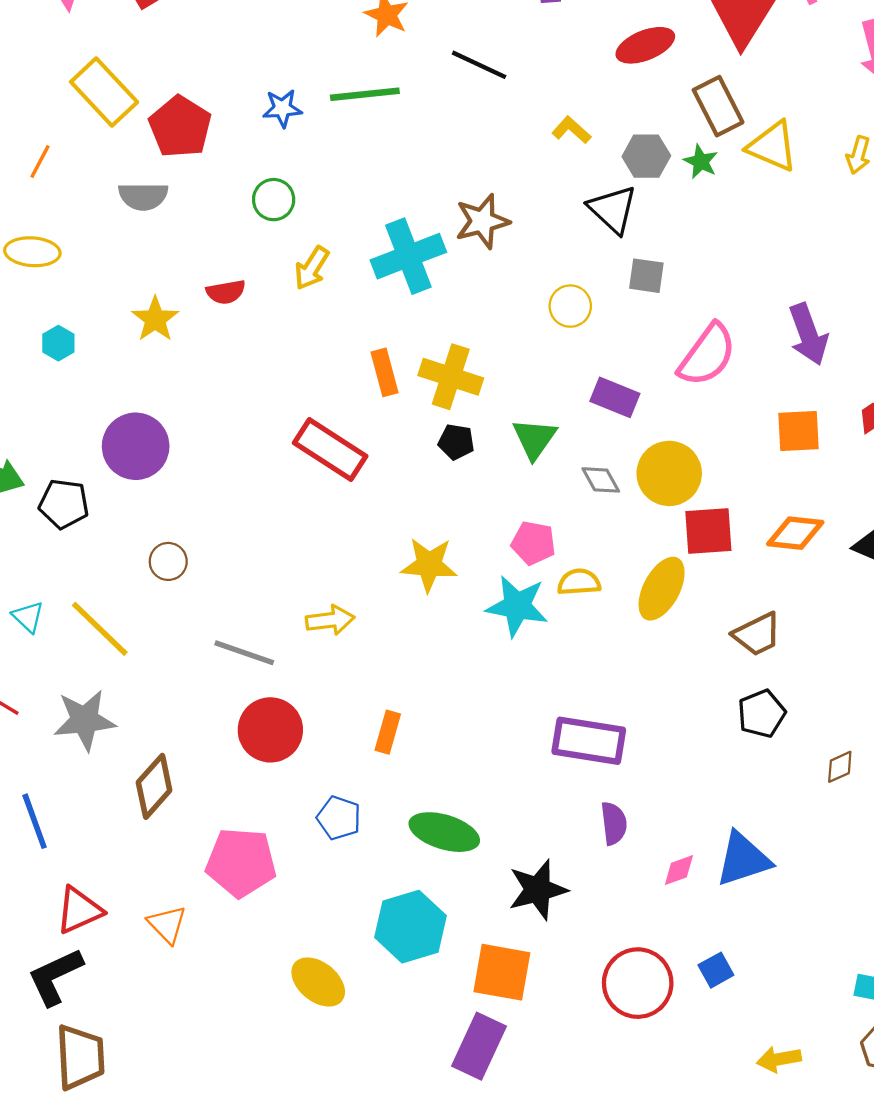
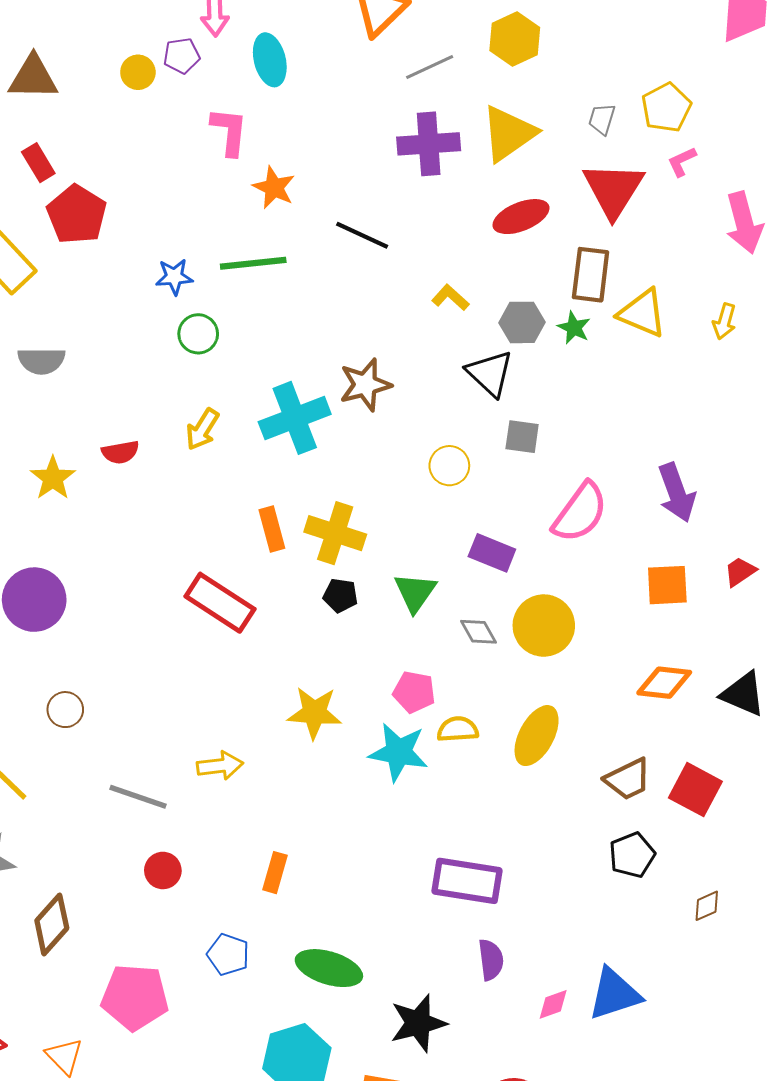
brown rectangle: (718, 106) -> (591, 275), turned 34
red pentagon: (180, 127) -> (77, 214), moved
green circle: (274, 200) -> (198, 334), moved
red square: (708, 531) -> (695, 790), moved, turned 32
red circle: (270, 730) -> (163, 870), size x0.6

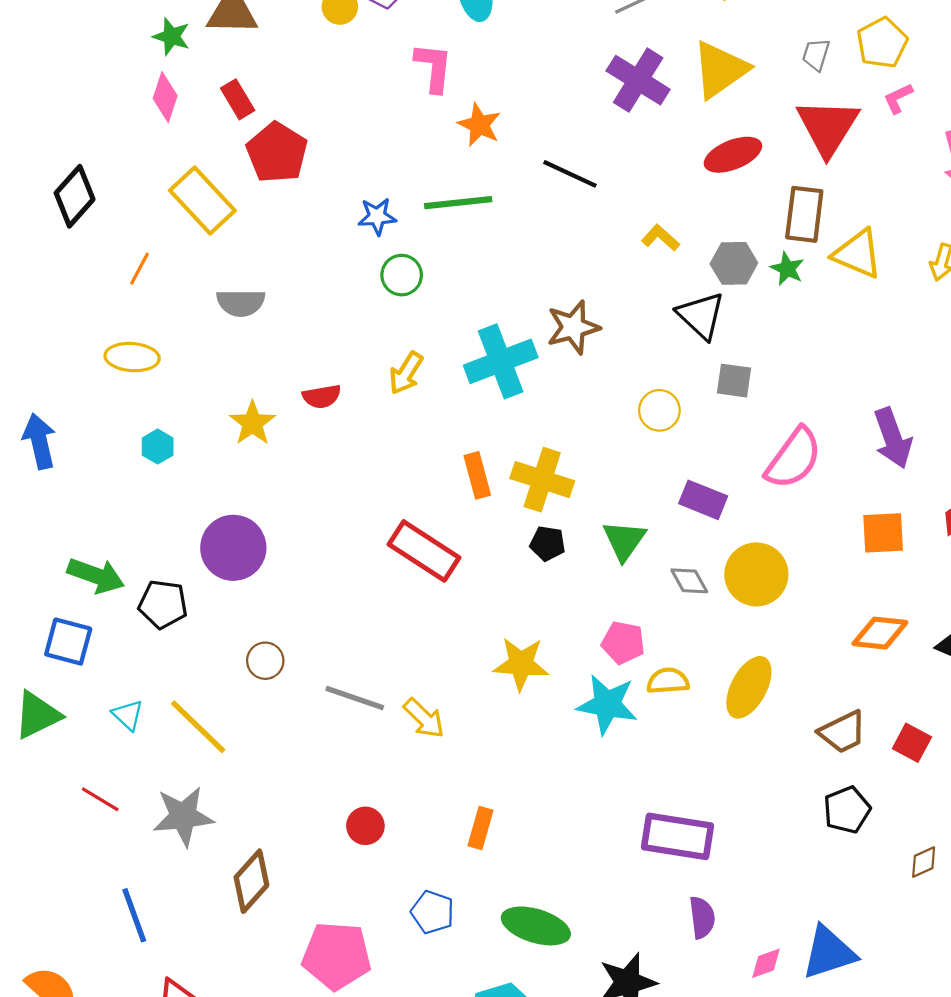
purple cross: (429, 144) -> (638, 80), turned 36
yellow arrow: (220, 766) -> (424, 718), turned 51
red square: (695, 790) -> (912, 743), size x0.7
gray line: (138, 797) -> (355, 698), moved

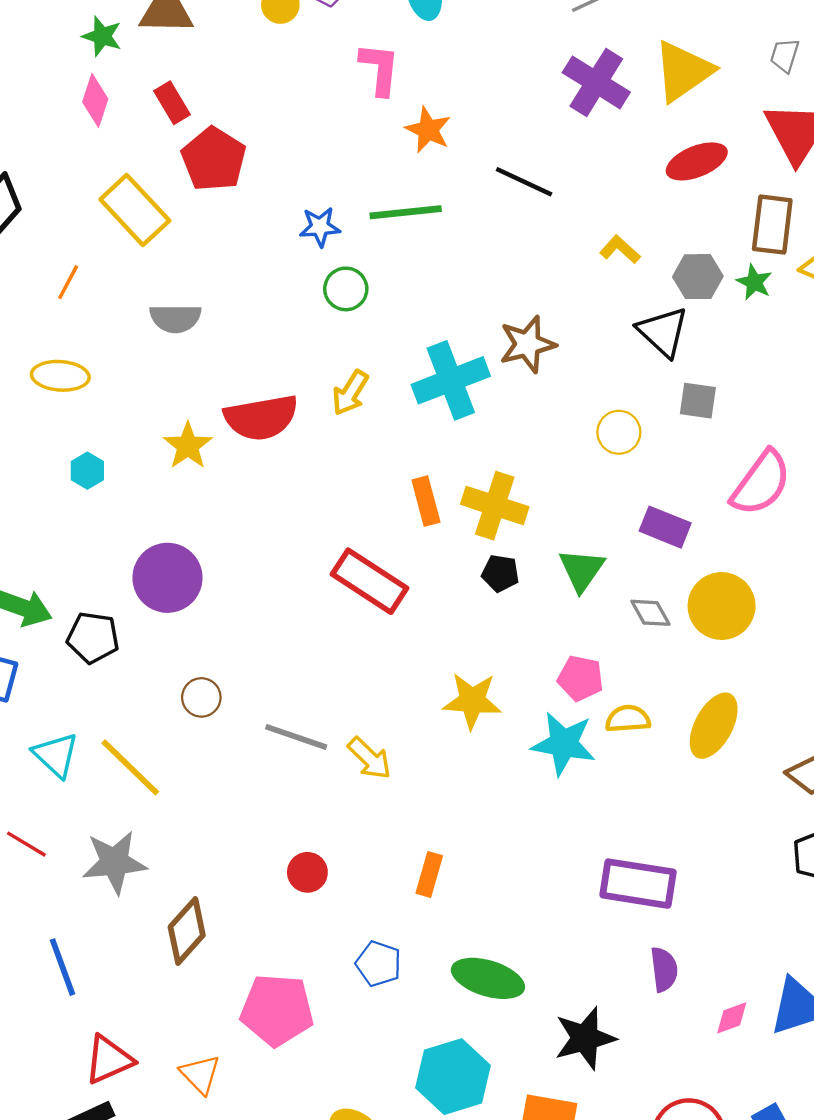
red semicircle: (322, 397) -> (261, 418), size x1.8
cyan triangle: (128, 715) -> (56, 755), size x1.4

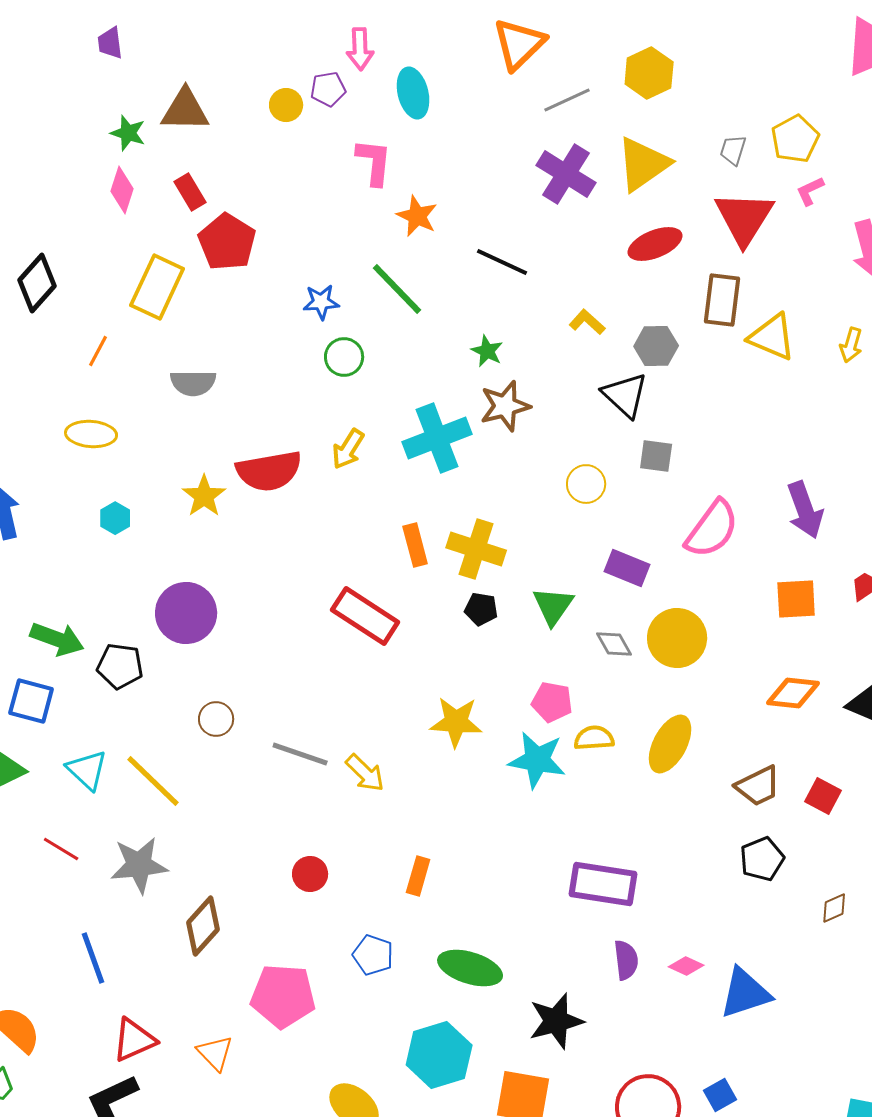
yellow rectangle: (135, 210) -> (157, 287), turned 68
green line: (406, 212) -> (397, 289), turned 52
green star: (754, 282) -> (487, 351), moved
pink diamond: (732, 1018) -> (686, 966), moved, turned 44

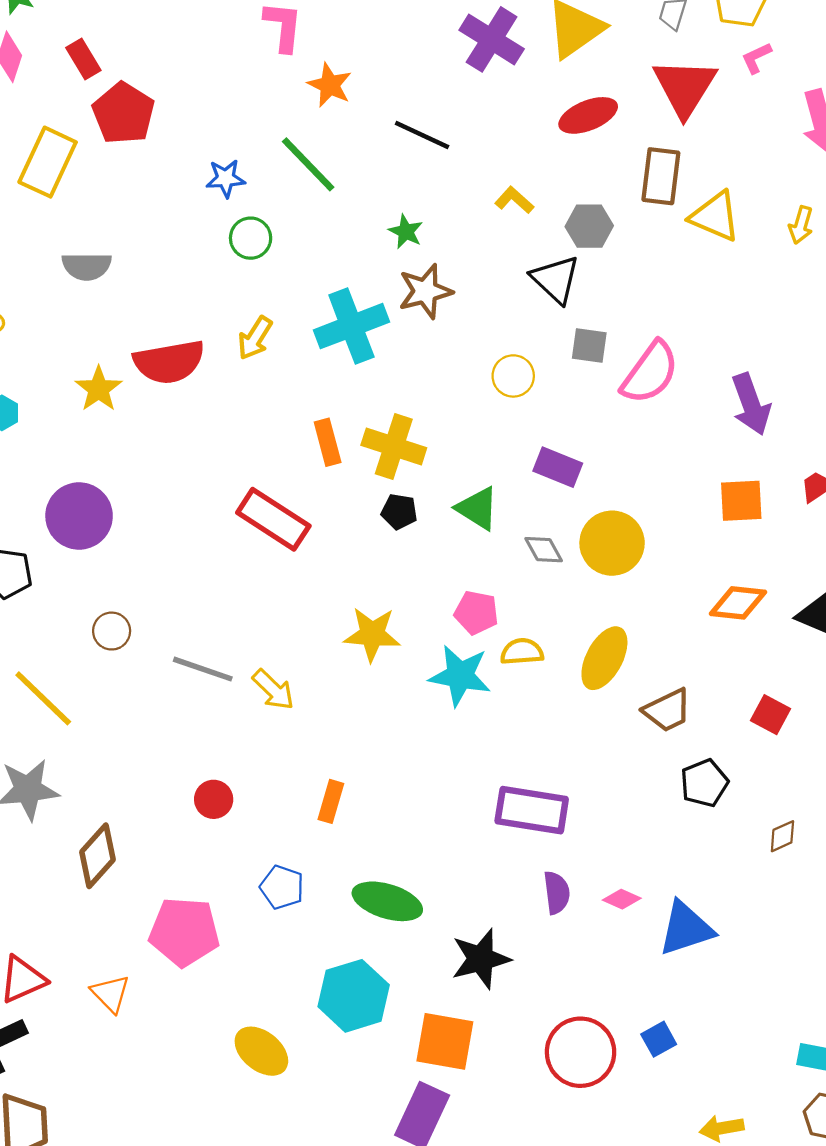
pink semicircle: (712, 529) -> (650, 373), moved
green triangle: (553, 606) -> (477, 508), turned -33
brown trapezoid: (758, 786) -> (667, 710), moved

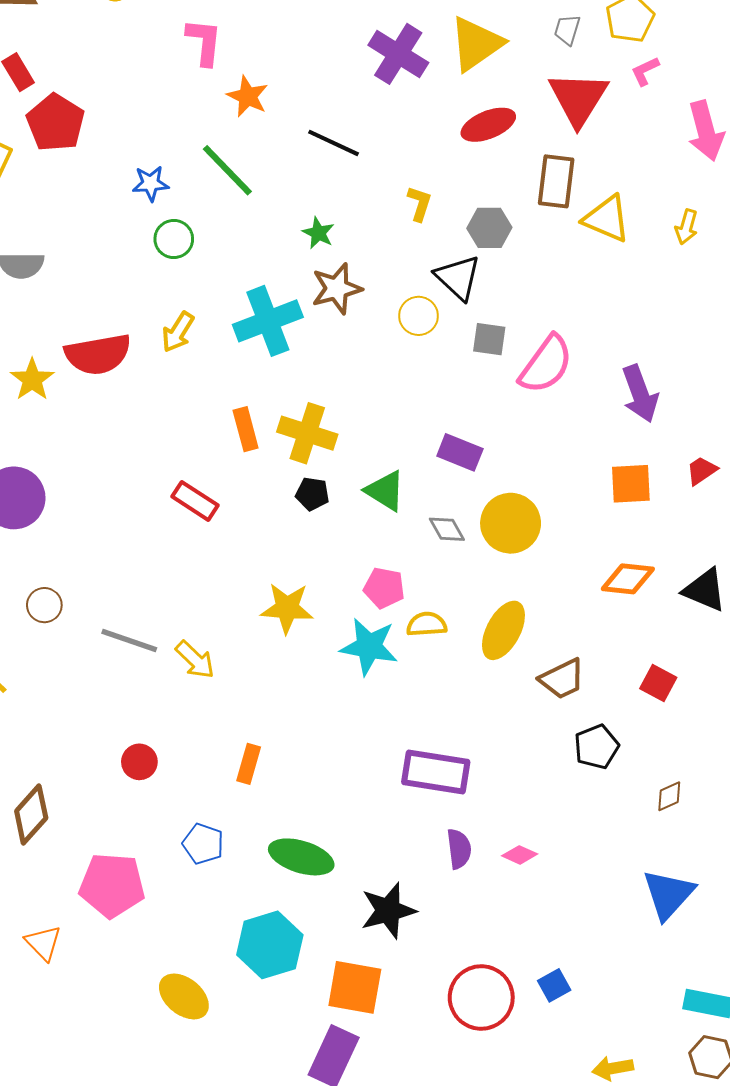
yellow L-shape: (514, 200) -> (420, 204), turned 66
yellow circle: (513, 376) -> (419, 316), moved
red rectangle: (273, 519) -> (195, 501), size x0.7
blue triangle: (686, 928) -> (668, 894), moved, turned -30

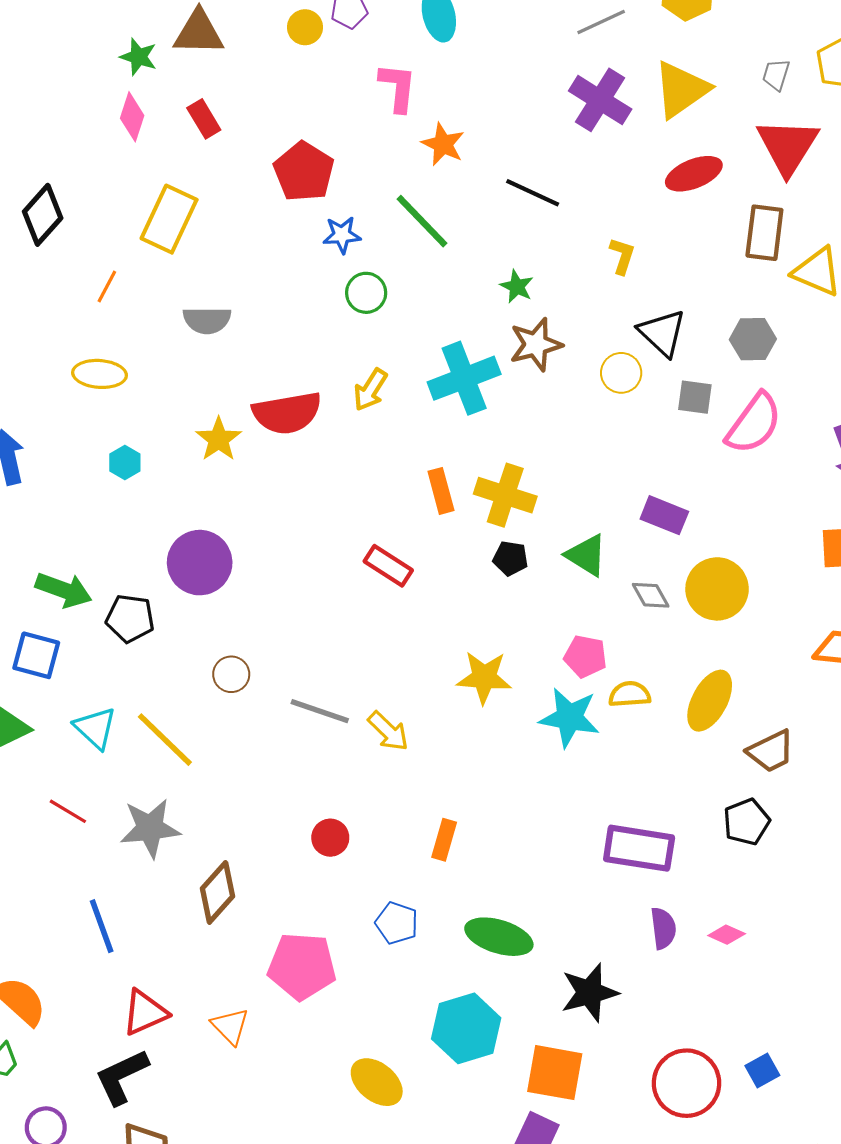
red pentagon: (55, 123) -> (304, 172), moved
gray hexagon: (489, 228) -> (753, 339), moved
black pentagon: (597, 747) -> (747, 822), moved

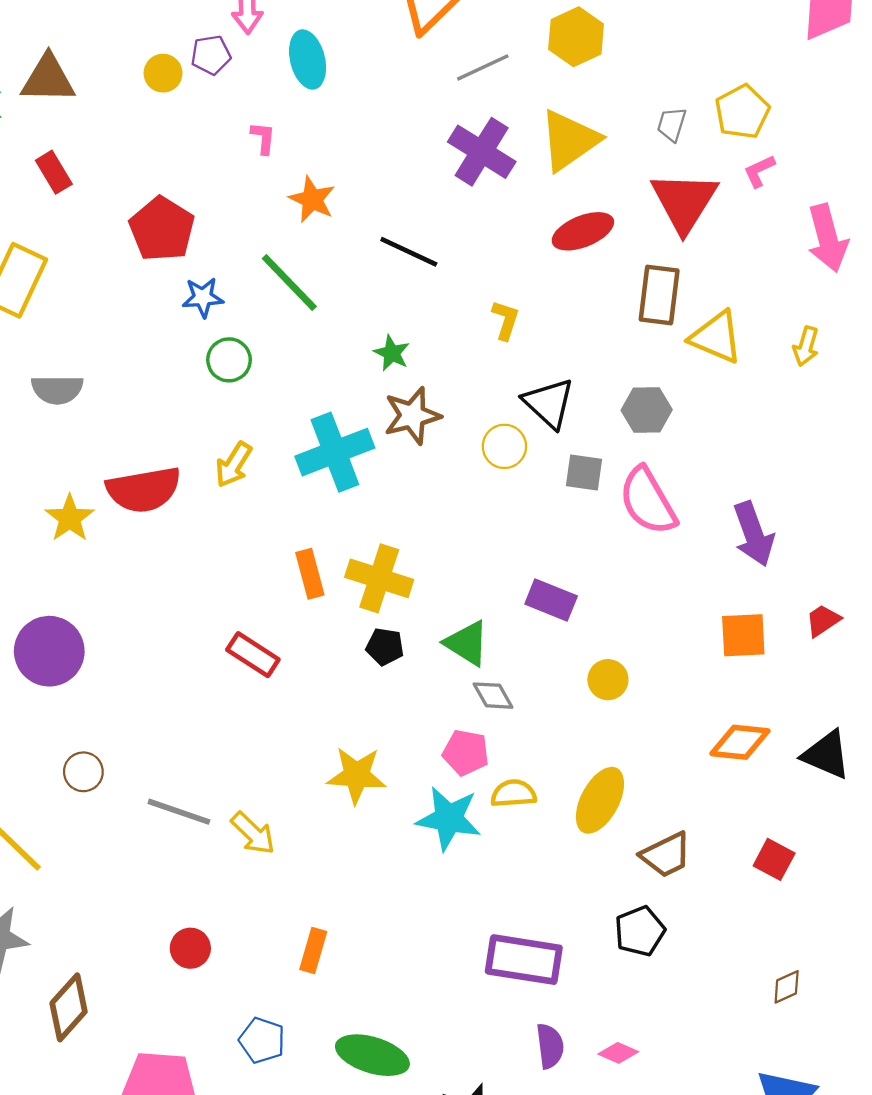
pink L-shape: (398, 87) -> (263, 138), size x0.6
pink semicircle: (754, 423) -> (648, 501), turned 114
yellow circle: (717, 589) -> (608, 680), size x0.6
gray diamond: (651, 595) -> (493, 696), moved

